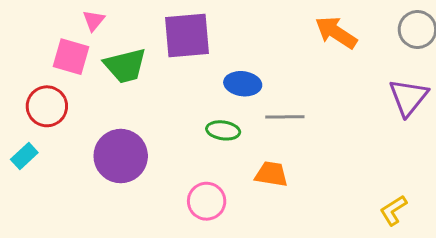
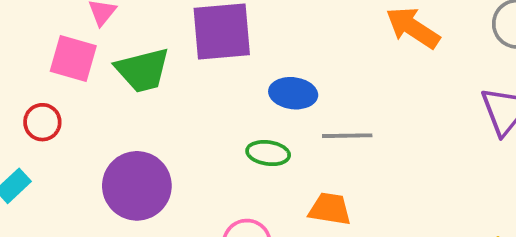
red circle: (47, 106) -> (42, 122), size x0.7

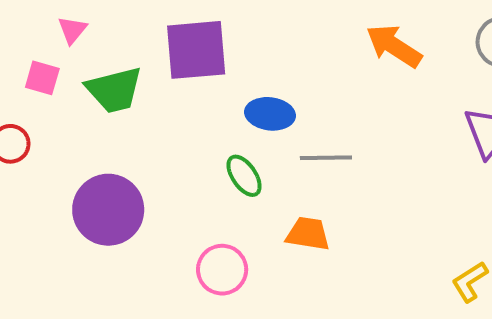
pink square: (73, 59) -> (42, 78), size x0.7
green ellipse: (268, 153) -> (244, 176), turned 48

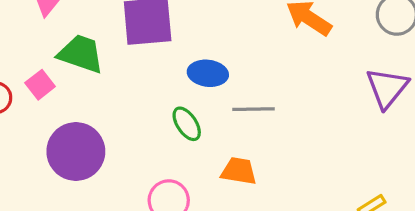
pink square: (42, 78) -> (40, 85), moved, turned 36
green trapezoid: (114, 90) -> (81, 54), turned -147

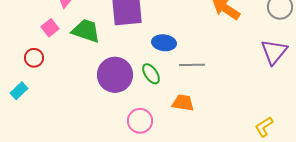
pink square: (40, 85) -> (50, 28), moved
purple circle: (76, 151) -> (115, 75), moved

